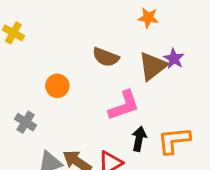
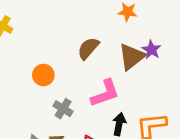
brown semicircle: (106, 57) -> (88, 48), turned 110
gray cross: (26, 122) -> (63, 109), moved

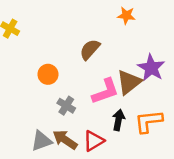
purple star: (151, 50) -> (151, 68), moved, size x1.5
brown triangle: (132, 57) -> (129, 82), moved

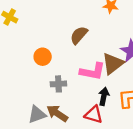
pink L-shape: (105, 91) -> (92, 71), turned 30
gray cross: (66, 106) -> (58, 84), turned -35
red triangle: (94, 141) -> (94, 115), moved, turned 48

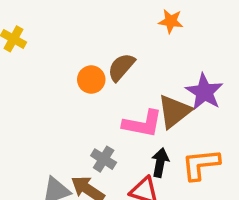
orange circle: (43, 57) -> (91, 80), moved
gray cross: (58, 84) -> (104, 159), moved, turned 35

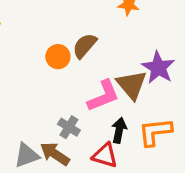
brown triangle: (174, 111) -> (132, 85), turned -32
pink L-shape: (142, 124) -> (103, 96), turned -33

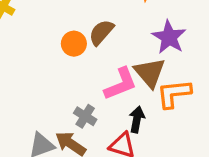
purple star: (158, 68) -> (169, 37), moved
orange L-shape: (155, 132) -> (174, 94), moved

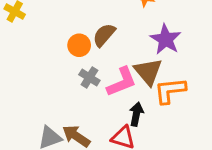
gray cross: (85, 116) -> (89, 77), moved

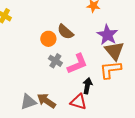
brown semicircle: (104, 35) -> (65, 32), turned -90
brown triangle: (148, 72) -> (114, 51), moved

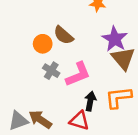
orange L-shape: (110, 70) -> (118, 97), moved

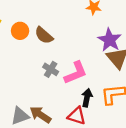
brown semicircle: (63, 35) -> (44, 35), moved
orange circle: (43, 44) -> (20, 31), moved

